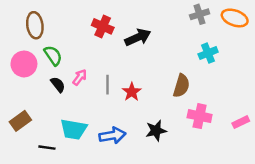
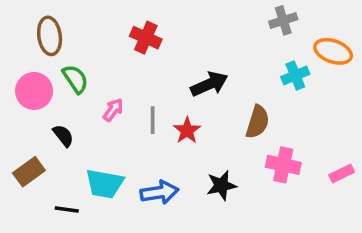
orange ellipse: (235, 18) -> (333, 51), moved
black arrow: (138, 37) -> (209, 84), moved
black semicircle: (58, 85) -> (63, 136), moved

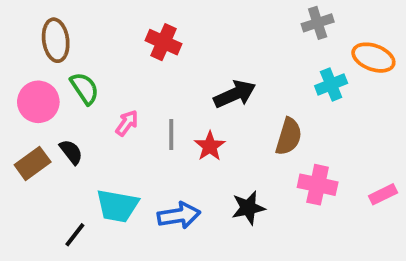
brown rectangle: (29, 172) -> (33, 163), moved
black line: (67, 210) -> (75, 235), turned -60

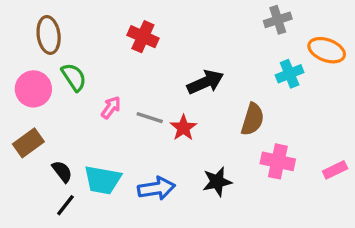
gray line: (171, 135) -> (150, 118), turned -72
black semicircle: (71, 152) -> (62, 172), moved

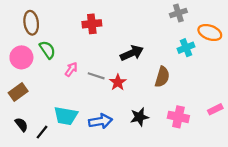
red cross: (143, 37) -> (92, 24), turned -30
pink cross: (278, 161) -> (178, 117), moved
black semicircle: (62, 172) -> (21, 125), moved

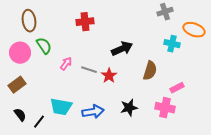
cyan cross: (186, 48) -> (172, 44), turned 35
pink rectangle: (215, 109) -> (177, 88), moved

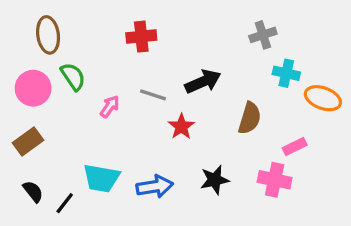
gray cross: (165, 12) -> (263, 35), moved
orange ellipse: (194, 30) -> (323, 98), moved
gray line: (89, 70) -> (153, 95), moved

